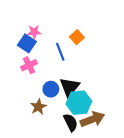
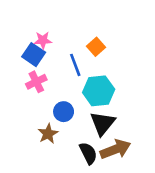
black triangle: (70, 87) -> (103, 123), moved
cyan hexagon: (79, 103) -> (99, 91), moved

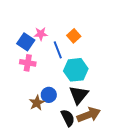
pink star: (43, 40) -> (41, 34), moved
pink cross: (36, 82) -> (28, 63), turned 35
blue circle: (64, 112) -> (49, 95), moved

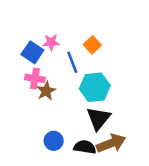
blue circle: (49, 95) -> (54, 141), moved
brown star: (37, 103) -> (46, 91), moved
black semicircle: (68, 118) -> (85, 147), turned -54

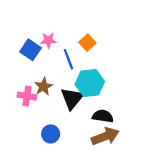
pink cross: (35, 78) -> (27, 96), moved
black triangle: (99, 118) -> (72, 98), moved
black semicircle: (85, 147) -> (103, 116), moved

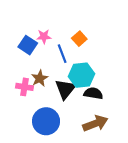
black semicircle: (103, 116) -> (93, 93), moved
blue circle: (51, 134) -> (46, 121), size x1.6

